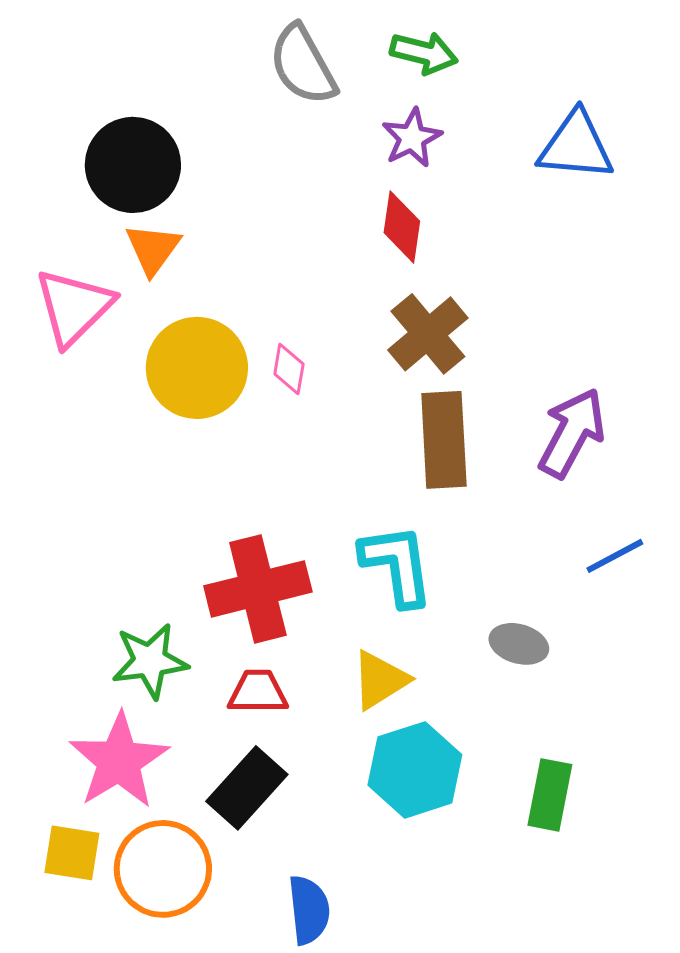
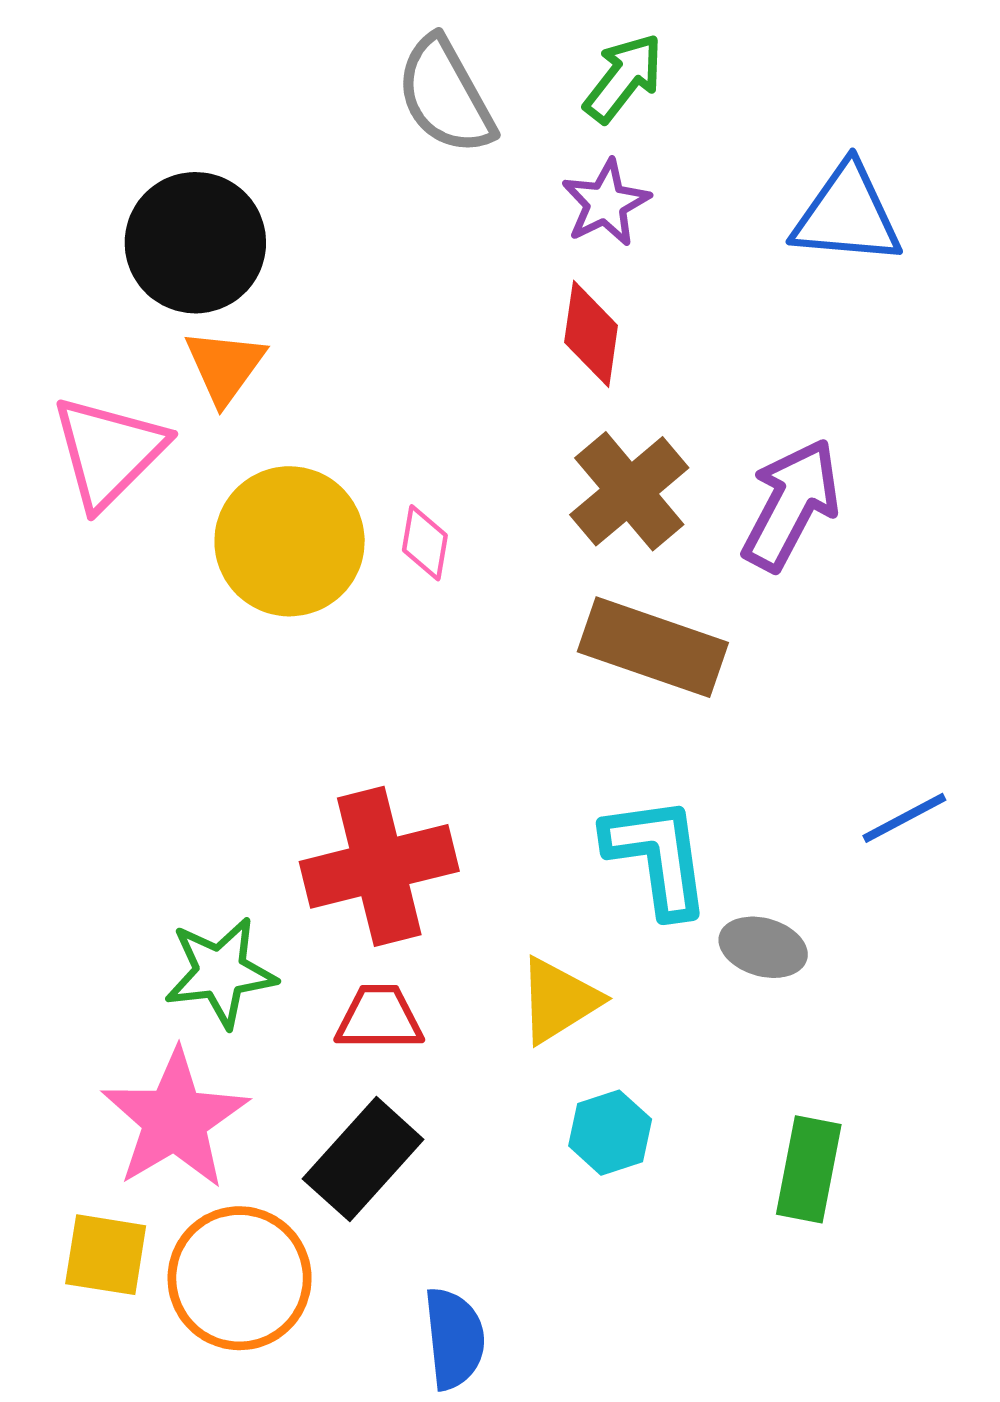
green arrow: (424, 53) -> (623, 78), turned -66
purple arrow: (572, 433) -> (791, 505), moved
brown rectangle: (444, 440) -> (653, 647), turned -68
cyan L-shape: (397, 565) -> (657, 856), moved
cyan hexagon: (415, 770) -> (610, 1133), size x0.6

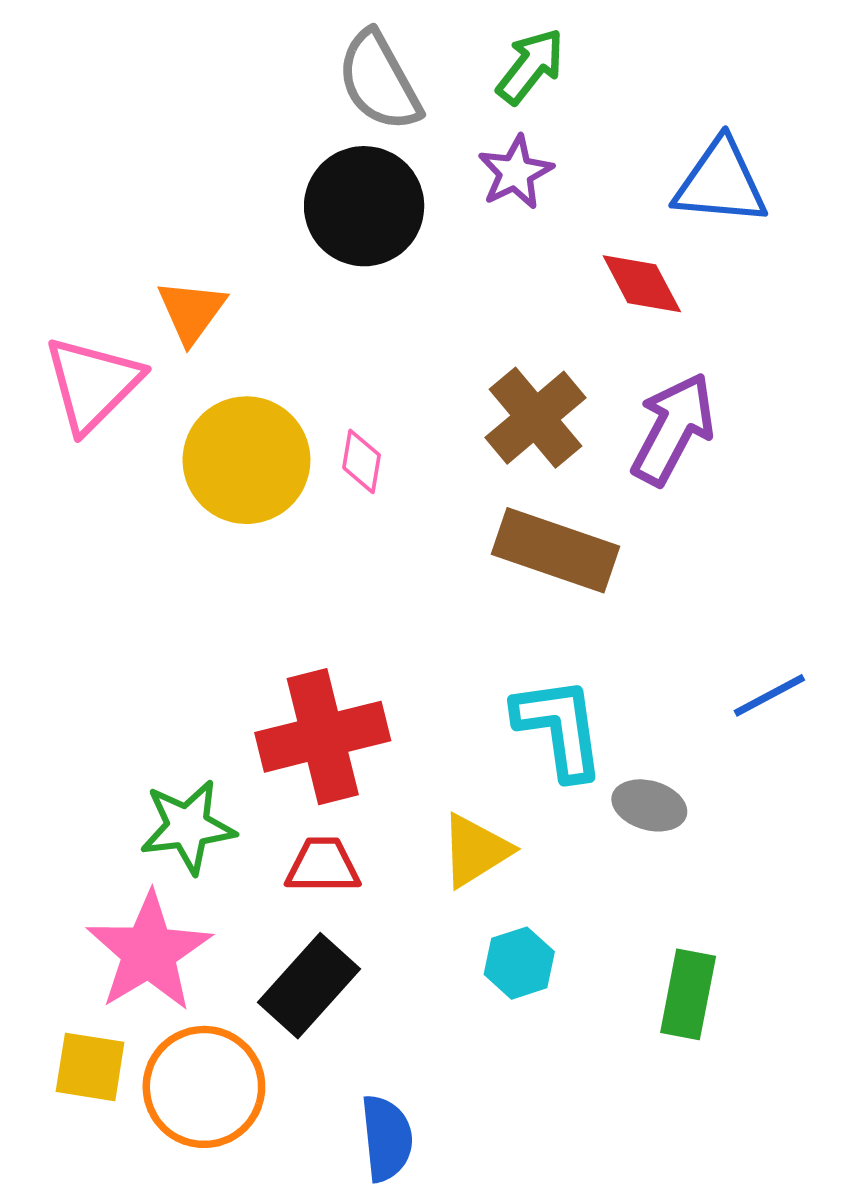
black circle: (195, 243) -> (364, 206), moved
red diamond: (591, 334) -> (642, 284), moved, turned -36

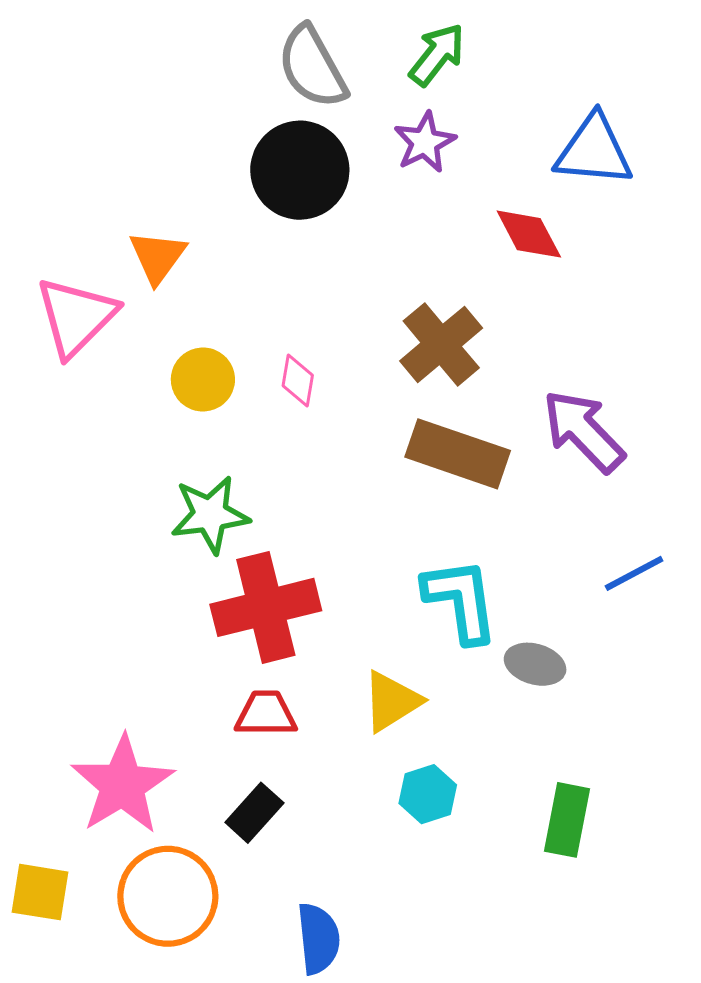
purple arrow: (673, 429) -> (583, 431), moved, turned -72
yellow circle: (246, 460) -> (203, 380), size x0.6
green star: (188, 827) -> (210, 515), moved
black rectangle: (309, 986) -> (254, 813), size x0.7
yellow square: (90, 1067) -> (40, 892), moved

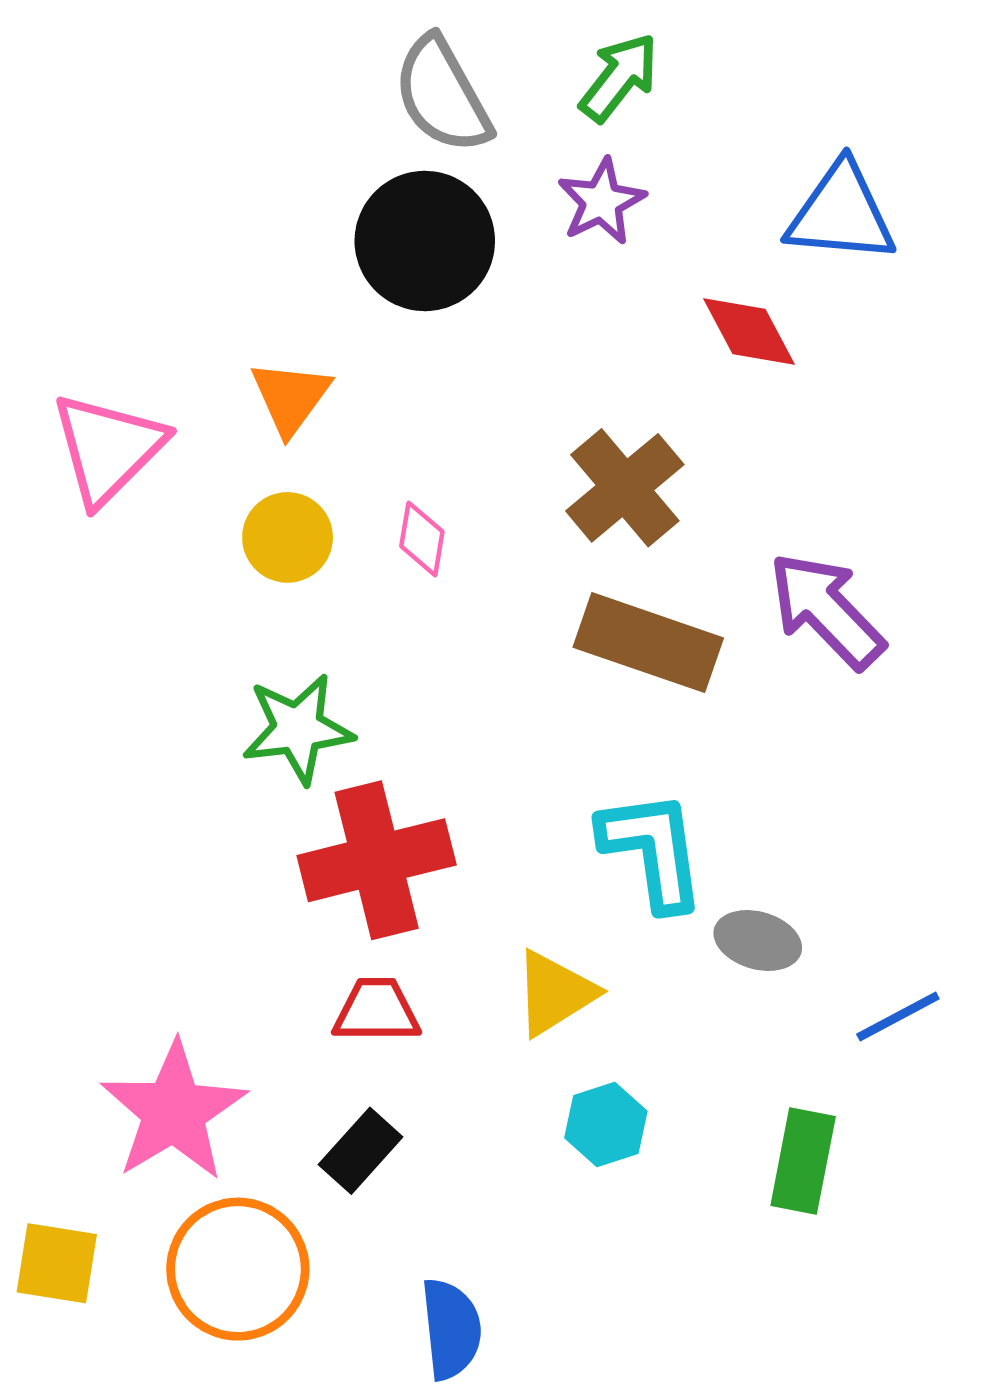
orange triangle: (158, 257) -> (290, 397), moved
blue line: (634, 573) -> (898, 1016), moved

